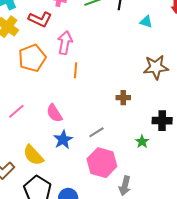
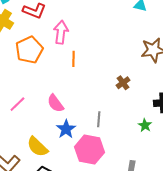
brown cross: (123, 98) -> (123, 83), turned -32
gray line: (96, 132) -> (99, 119), turned -49
pink hexagon: (102, 163) -> (89, 150), moved

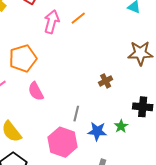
orange pentagon: (29, 50) -> (23, 58), moved
orange line: (73, 59) -> (78, 18), moved, turned 42
blue star: (66, 129) -> (97, 131), moved, turned 30

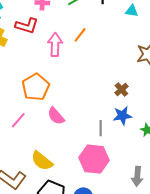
blue star: (97, 131) -> (122, 116), moved

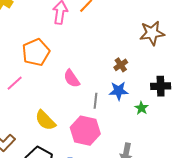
pink semicircle: (56, 116) -> (72, 79), moved
yellow semicircle: (42, 161) -> (45, 120), moved

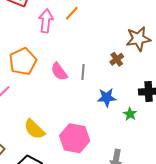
brown cross: (121, 65) -> (117, 59), moved
pink semicircle: (72, 79) -> (59, 72), moved
gray line: (95, 101) -> (83, 72), moved

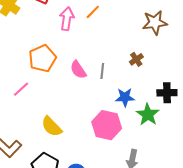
brown star: (138, 39) -> (155, 23), moved
green star: (130, 114) -> (148, 115), size x1.6
pink hexagon: (75, 138) -> (107, 125), moved

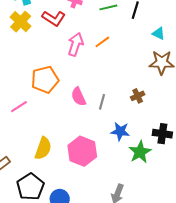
pink hexagon: (107, 125) -> (82, 151), moved
yellow semicircle: (52, 127) -> (43, 148), turned -125

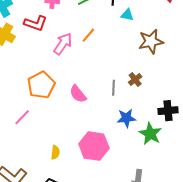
cyan triangle: (159, 34) -> (127, 15), moved
pink arrow: (75, 44) -> (63, 44), turned 30
gray line: (102, 102) -> (114, 88), moved
yellow semicircle: (43, 148) -> (55, 152), size x0.6

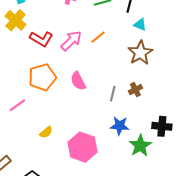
red L-shape: (36, 23) -> (41, 39), moved
brown star: (151, 41) -> (140, 53), moved, turned -30
pink semicircle: (78, 94) -> (78, 81), moved
yellow semicircle: (55, 152) -> (46, 132), moved, turned 32

